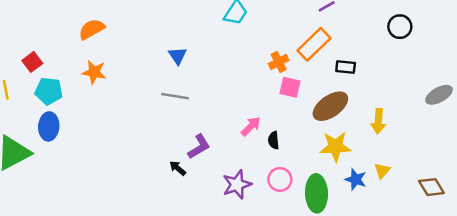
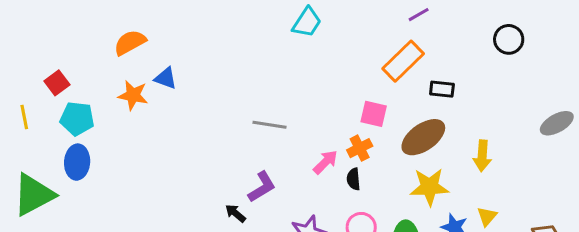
blue triangle: (178, 56) -> (166, 78), moved, turned -36
orange cross: (279, 62) -> (360, 148), moved
gray line: (175, 96) -> (270, 125), moved

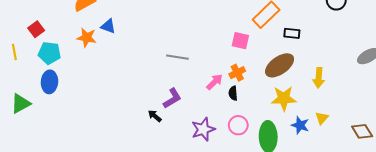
pink square: (374, 114) -> (240, 41), moved
green triangle: (34, 195) -> (21, 104), size x0.7

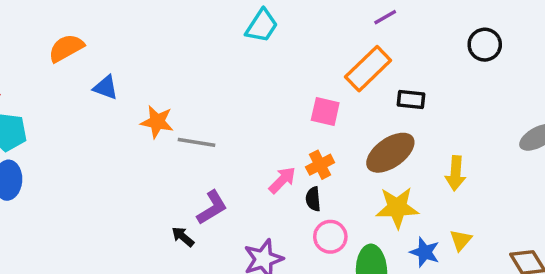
orange star: (87, 38) -> (157, 122), moved
gray line: (177, 57) -> (197, 142), moved
pink circle: (238, 125) -> (330, 237), moved

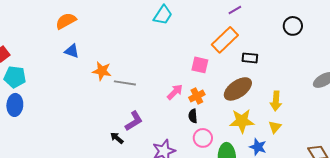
orange semicircle: (66, 48) -> (66, 21), moved
pink arrow: (282, 180) -> (175, 92), moved
yellow triangle: (461, 240) -> (275, 127), moved

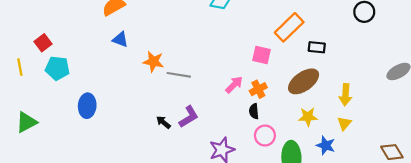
blue ellipse: (15, 105) -> (87, 106), moved
yellow star: (242, 121) -> (308, 117), size x0.7
black arrow: (117, 138) -> (163, 122), moved

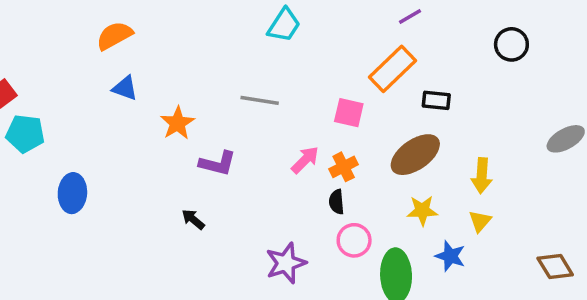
orange star: (153, 62) -> (177, 123), turned 30
gray line: (179, 75) -> (260, 100), moved
purple L-shape: (189, 117) -> (218, 163), moved, turned 45

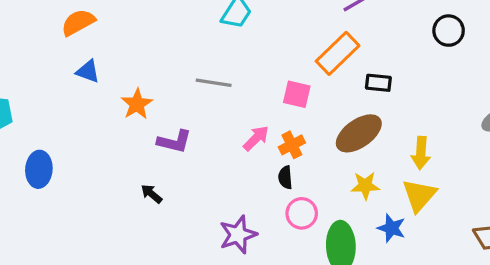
yellow triangle: (480, 221) -> (419, 195), size x1.6

